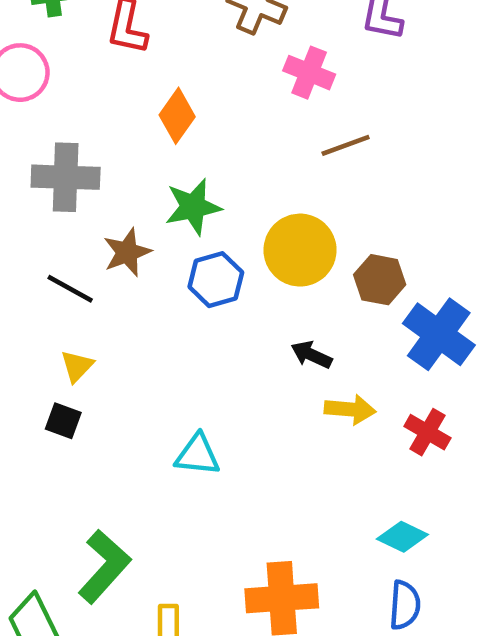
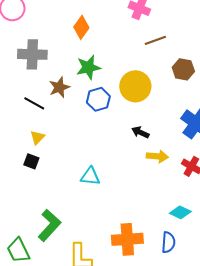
brown hexagon: (380, 280) -> (183, 69), moved
blue semicircle: (405, 605) -> (168, 242), moved

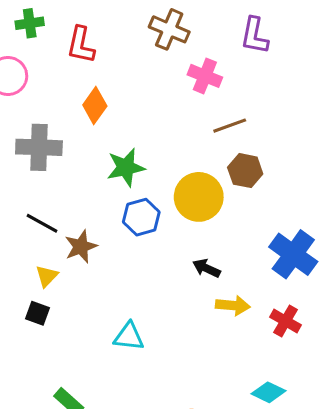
orange diamond: (81, 27) -> (95, 105), moved
brown hexagon: (183, 69) -> (245, 171), moved
brown star: (59, 87) -> (81, 247), moved

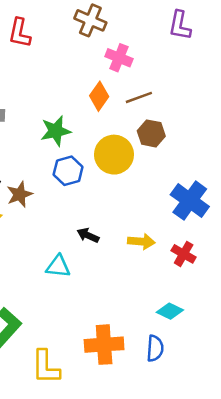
purple L-shape: (255, 36) -> (180, 25), moved
orange diamond: (95, 105) -> (99, 96), moved
black arrow: (206, 268) -> (88, 235), moved

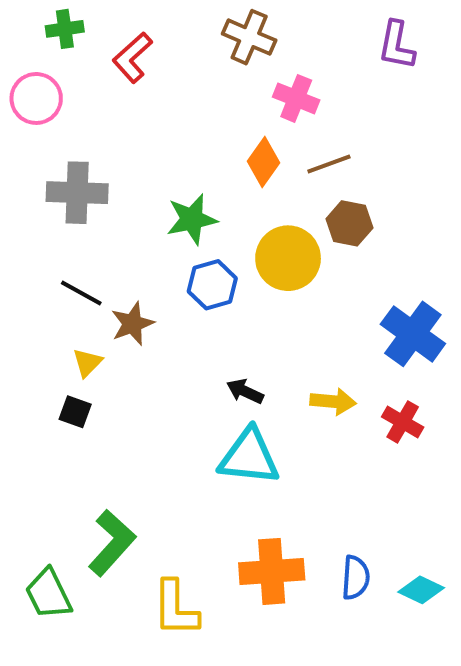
red L-shape: (20, 33) -> (132, 58), turned 36
cyan triangle: (58, 266) -> (249, 457), moved, size x1.5
cyan diamond: (170, 311) -> (421, 590), moved

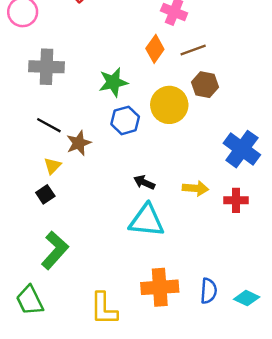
black square: (75, 412) -> (45, 194), turned 36
red cross: (403, 422) -> (236, 200), turned -30
green L-shape: (112, 543) -> (55, 250), moved

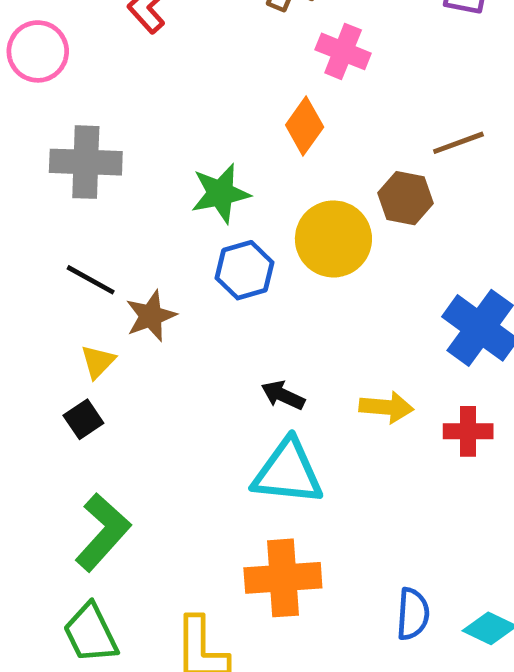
brown line: (193, 50) -> (458, 143), moved
orange cross: (160, 287) -> (283, 578), moved
green trapezoid: (30, 300) -> (91, 633), moved

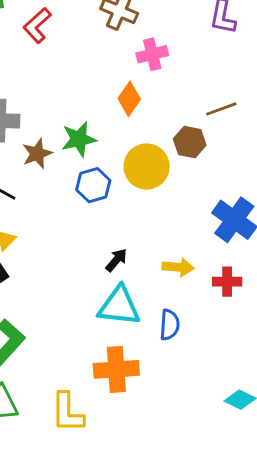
pink cross: (343, 51) -> (152, 54), turned -36
brown star: (151, 316) -> (37, 154), moved
black arrow: (283, 395) -> (116, 260), turned 105
blue semicircle: (413, 614) -> (170, 325), moved

